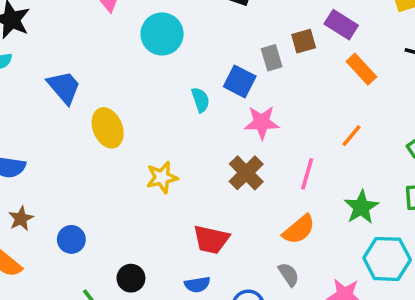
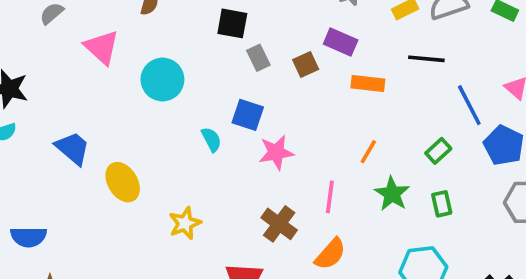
gray rectangle: (272, 58) -> (258, 58), moved
orange rectangle: (361, 69) -> (368, 83), turned -32
brown cross: (246, 173) -> (279, 224), moved
green star: (361, 207) -> (392, 194), moved

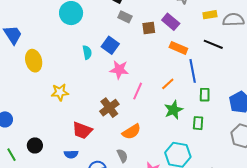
gray rectangle: (258, 58) -> (125, 17), turned -56
blue line: (469, 105) -> (193, 71), moved
green rectangle: (438, 151) -> (205, 95), turned -64
pink line: (330, 197) -> (138, 91), moved

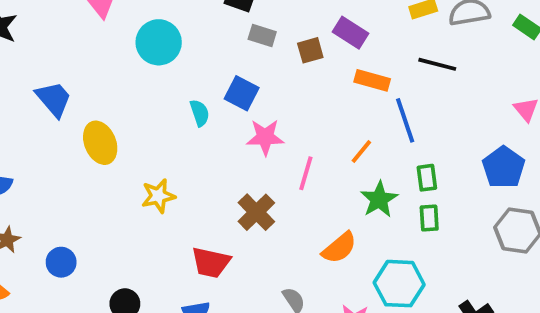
green rectangle: (205, 95) -> (427, 178), moved
orange semicircle: (131, 132) -> (339, 248), moved

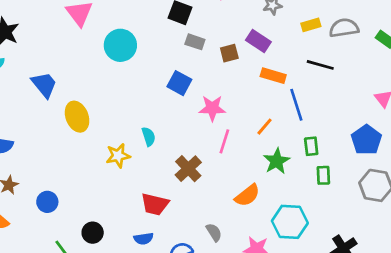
cyan semicircle: (200, 113) -> (149, 137), moved
pink star: (265, 137) -> (212, 108), moved
green rectangle: (429, 218) -> (323, 175), moved

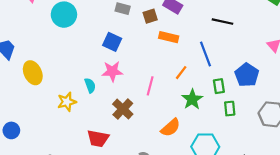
orange rectangle: (273, 76) -> (169, 37), moved
pink star: (212, 108) -> (112, 71), moved
blue pentagon: (366, 140) -> (247, 75), moved
blue circle: (47, 202) -> (11, 130), moved

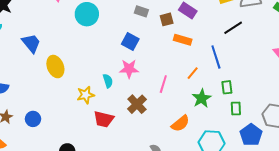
black line: (223, 22) -> (233, 28), turned -48
blue pentagon: (247, 75) -> (251, 135), moved
red trapezoid: (98, 139) -> (104, 119), moved

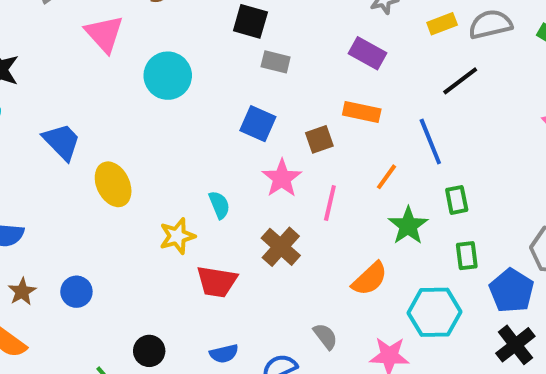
brown square: (167, 19) -> (319, 139), moved
pink star: (129, 69) -> (282, 178), moved, turned -30
green rectangle: (236, 109) -> (467, 256), moved

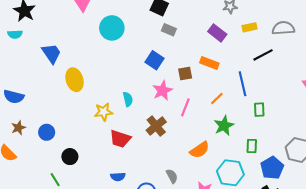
yellow rectangle: (442, 24) -> (249, 27), moved
green rectangle: (457, 200) -> (259, 110), moved
black circle: (149, 351) -> (70, 157), moved

